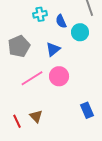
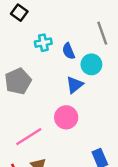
blue triangle: (53, 49) -> (75, 85), moved
pink line: (32, 78) -> (29, 137), moved

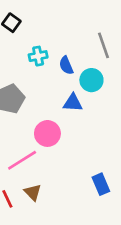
blue triangle: (75, 85) -> (73, 103), turned 42
pink circle: (66, 117) -> (47, 133), moved

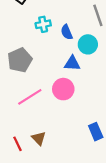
pink circle: (47, 133) -> (63, 89), moved
pink line: (22, 160) -> (30, 97), moved

